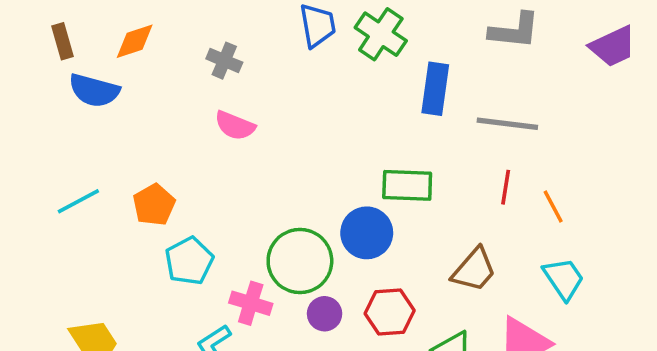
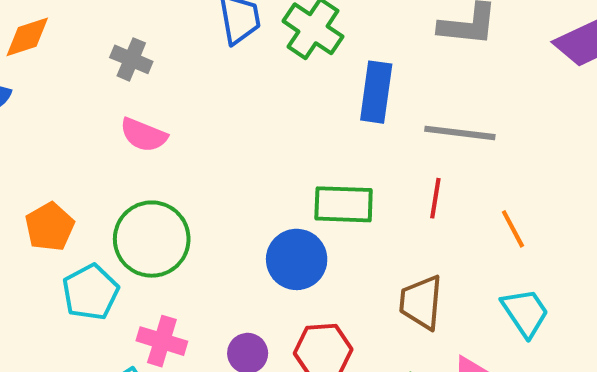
red line: (506, 187) -> (435, 198), moved
green circle: (300, 261) -> (152, 239), moved
brown trapezoid: (474, 270) -> (421, 302), turned 144

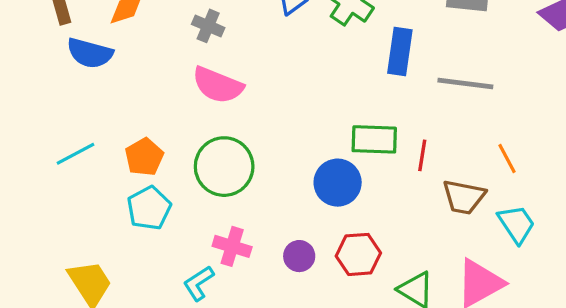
pink semicircle: (144, 135) -> (218, 85), size x1.4
red line: (435, 198) -> (422, 155), moved
cyan pentagon: (90, 292) -> (149, 208), moved
brown trapezoid: (421, 302) -> (464, 197), moved, turned -84

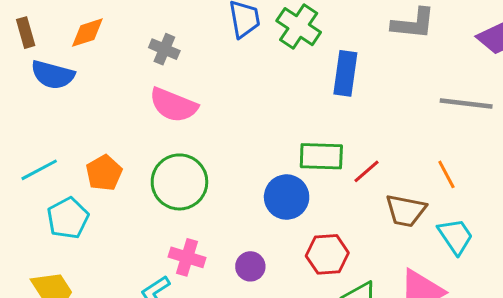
gray line: (465, 83) -> (466, 103), moved
red line: (422, 155) -> (367, 171), turned 40
cyan pentagon: (149, 208) -> (68, 218), moved
red hexagon: (358, 254) -> (327, 254), moved

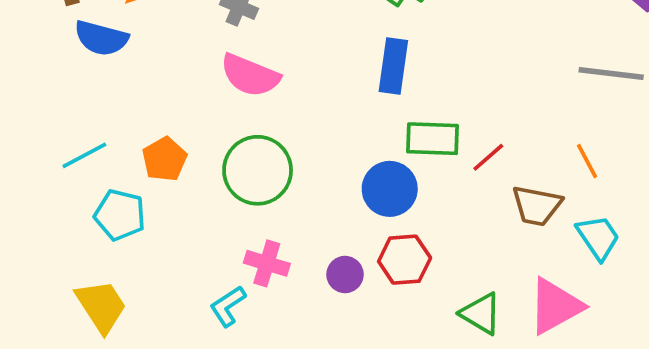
blue rectangle: (345, 73) -> (393, 66), moved
cyan pentagon: (68, 218) -> (120, 215), turned -30
red hexagon: (327, 254) -> (405, 260), moved

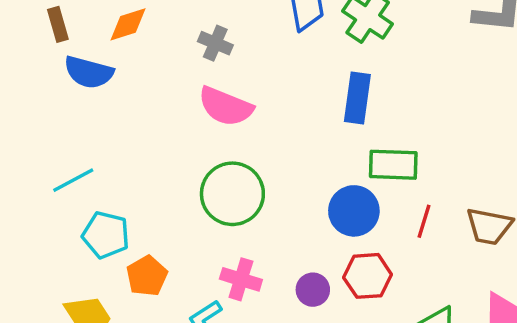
red line: (488, 157) -> (424, 221), moved, turned -32
orange pentagon: (164, 159) -> (147, 276), moved

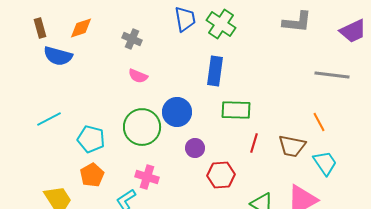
pink semicircle: (226, 107) -> (138, 76), size x0.6
blue circle: (354, 211) -> (177, 112), moved
cyan pentagon: (106, 235) -> (91, 139), moved
purple circle: (313, 290) -> (195, 148), moved

